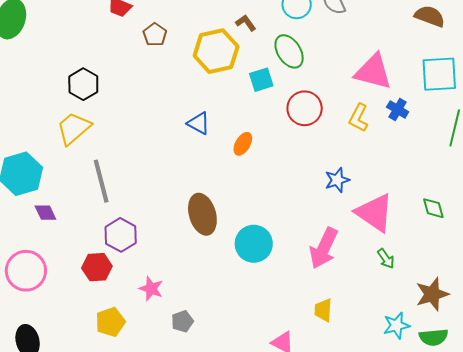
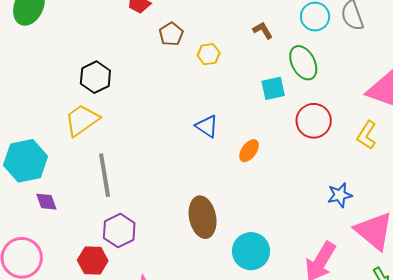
yellow hexagon: (216, 51) -> (209, 54), moved, size x0.5

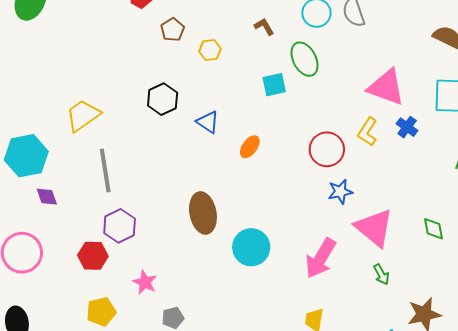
black hexagon: (95, 77) -> (163, 99), moved
red circle: (314, 121) -> (327, 149), moved

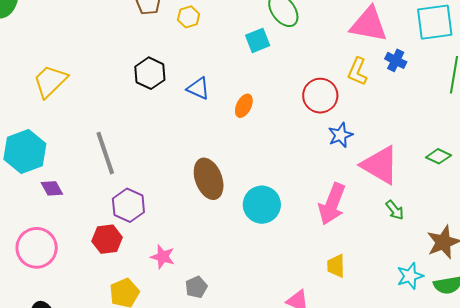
yellow trapezoid: (83, 115) -> (50, 81), moved
green diamond: (433, 229) -> (439, 156), turned -45

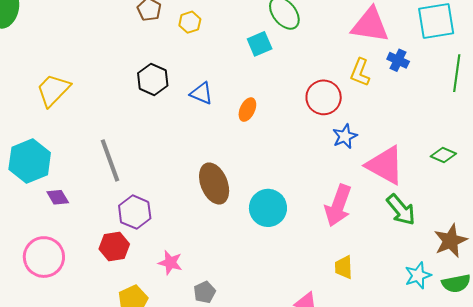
green arrow: (395, 210) -> (401, 210), size x1.6

